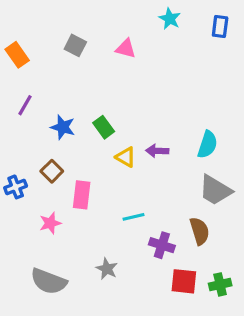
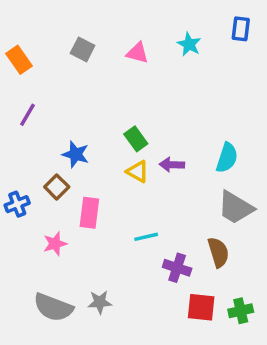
cyan star: (170, 19) -> (189, 44), moved
blue star: (63, 127) -> (76, 154), moved
green rectangle: (104, 127) -> (136, 139), moved
gray star: (107, 269) -> (100, 302), moved, turned -30

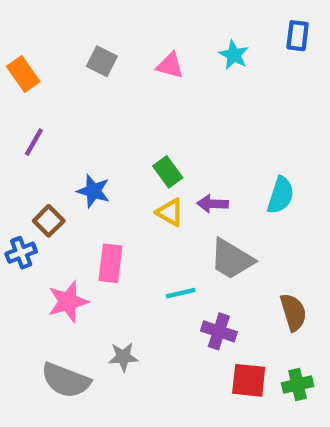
brown square: (57, 187) -> (49, 221), moved
gray trapezoid: (236, 208) -> (232, 259), moved
pink star: (55, 244) -> (68, 302), size x1.4
brown semicircle: (218, 252) -> (293, 312), moved
gray star: (100, 302) -> (123, 357), moved

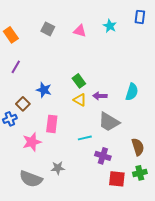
green cross: (298, 385) -> (140, 173), moved

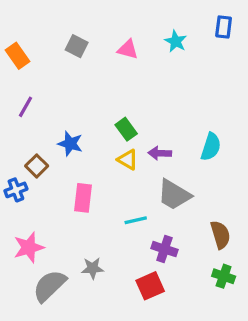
pink star: (32, 142) -> (29, 247), moved
green cross: (140, 173) -> (224, 276), turned 32
gray semicircle: (31, 179) -> (49, 286), turned 115
red square: (117, 179) -> (150, 286), moved, turned -30

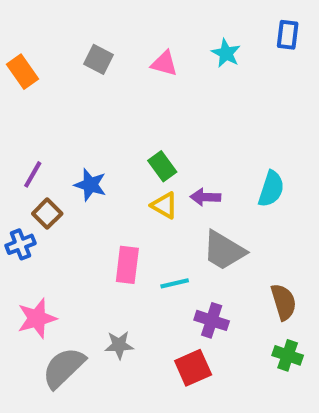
purple line: (25, 107) -> (33, 174), moved
pink rectangle: (83, 198) -> (127, 265), moved

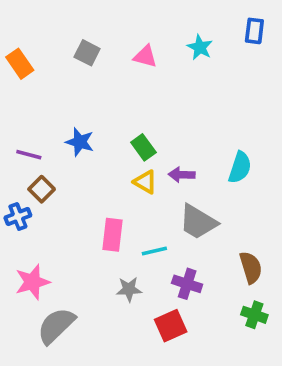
purple line: (33, 174) -> (29, 155), turned 75
blue star: (90, 185) -> (80, 142), moved
gray star: (119, 345) -> (129, 289), moved

